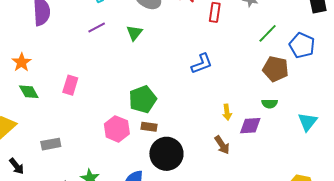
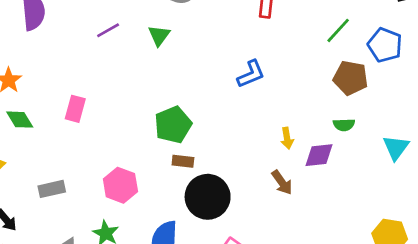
pink hexagon: (117, 129) -> (120, 185), moved

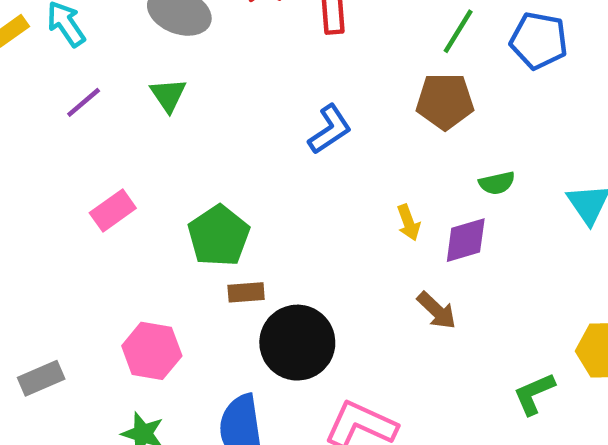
brown pentagon: (350, 78) -> (445, 101), moved
pink rectangle: (75, 109) -> (113, 210), moved, turned 50
brown arrow: (282, 182) -> (437, 310), moved

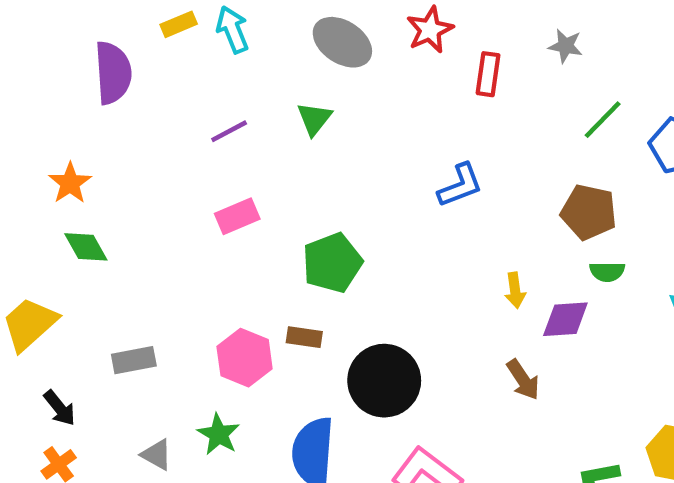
brown pentagon: (445, 101) -> (589, 212), moved
purple line: (84, 102) -> (229, 131), moved
brown rectangle: (246, 292) -> (304, 337), moved

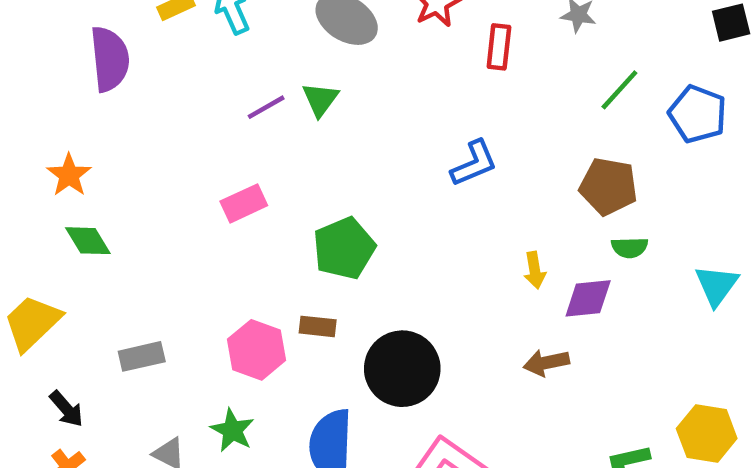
purple line: (229, 131) -> (266, 107), moved
brown arrow: (523, 380) -> (546, 363), turned 114

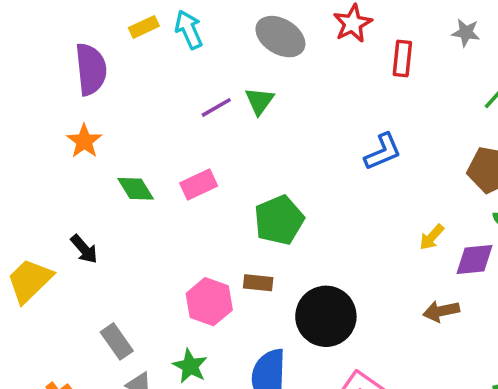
orange star: (69, 175) -> (84, 141), moved
green diamond: (88, 241) -> (136, 189), moved
yellow arrow: (535, 270) -> (432, 237), turned 52
gray rectangle: (142, 356) -> (117, 341), moved, turned 68
black arrow: (66, 409) -> (84, 249), moved

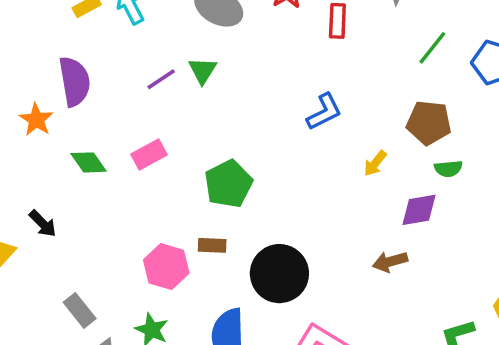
purple semicircle: (91, 69) -> (74, 81), moved
yellow arrow: (432, 237) -> (375, 163), moved

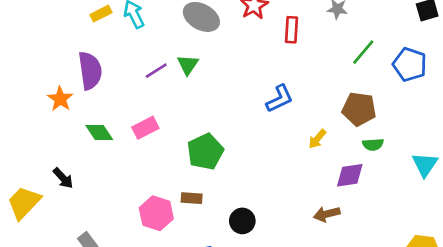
black circle: (279, 274) -> (242, 221), size x0.6

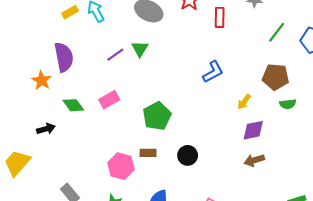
purple diamond: (350, 175) -> (253, 130), moved
black arrow: (63, 178) -> (46, 129), moved, turned -60
black circle: (242, 221) -> (188, 155), moved

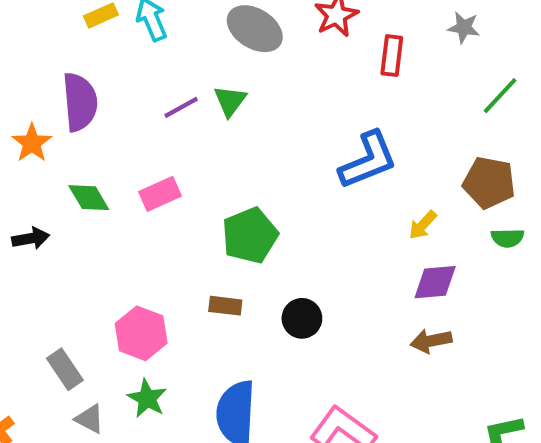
blue L-shape: (213, 72) -> (368, 160), size x1.4
pink hexagon: (121, 166) -> (141, 333), moved

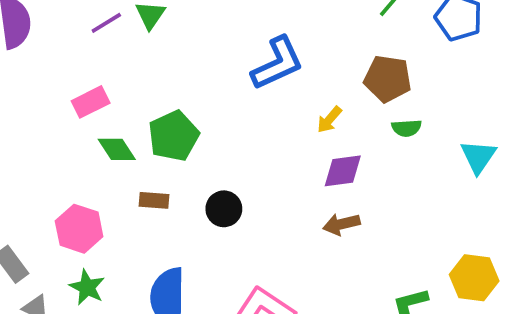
green diamond: (89, 198) -> (117, 149), moved

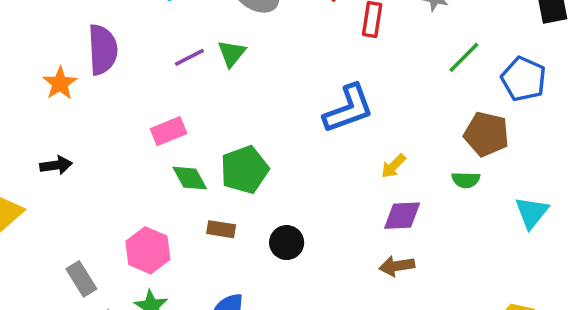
brown pentagon: (388, 79) -> (486, 134), moved

